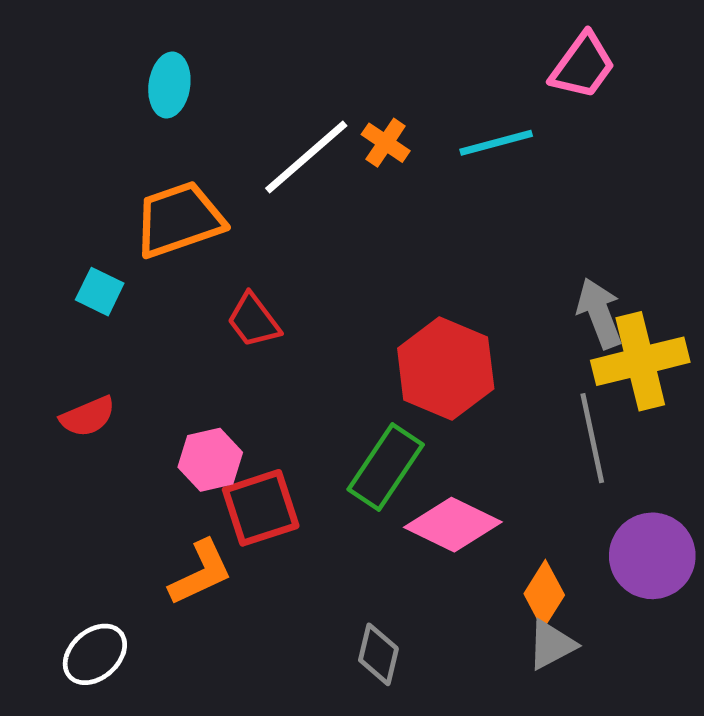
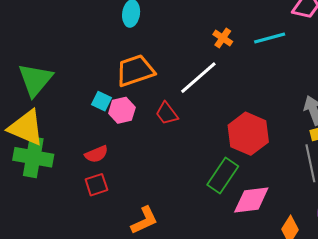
white line: (306, 157) -> (198, 78), moved
pink hexagon: (210, 460) -> (122, 110), moved
red square: (261, 508) -> (96, 185), moved, size x0.7
pink diamond: (453, 525) -> (251, 200), turned -33

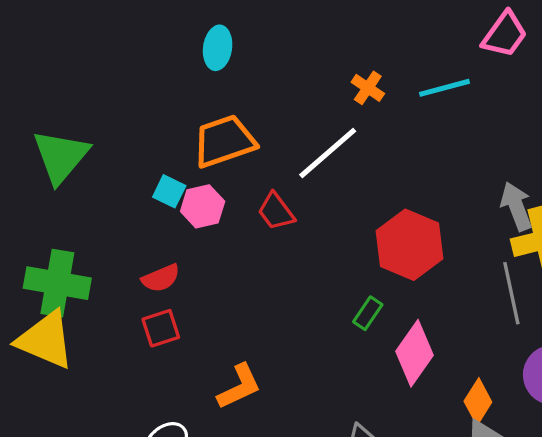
yellow triangle: (26, 128) -> (46, 340), moved
green rectangle: (223, 176) -> (368, 313), size x0.6
pink diamond: (251, 200) -> (415, 353), turned -48

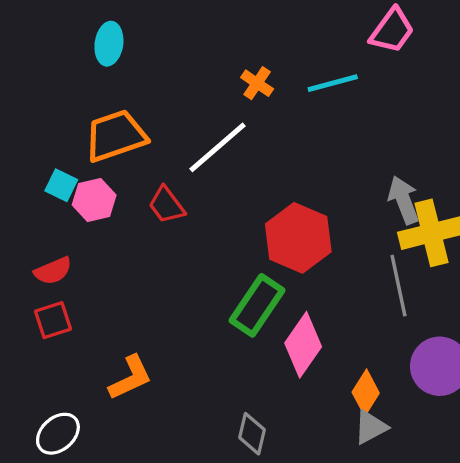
green rectangle: (368, 313) -> (257, 305), size x1.8

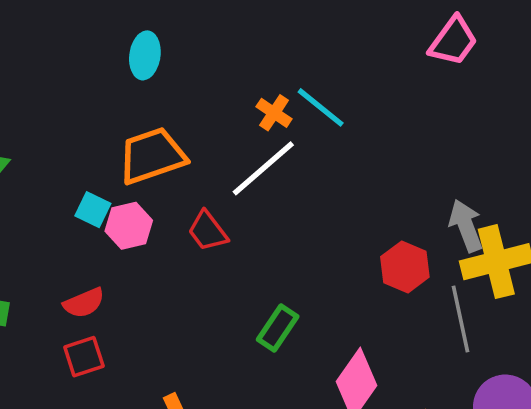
orange cross: (257, 83) -> (274, 113), moved
cyan line: (333, 83) -> (321, 107), moved, turned 54
red hexagon: (298, 238) -> (405, 267), moved, size x0.7
green rectangle: (257, 305) -> (278, 328), moved, size x0.7

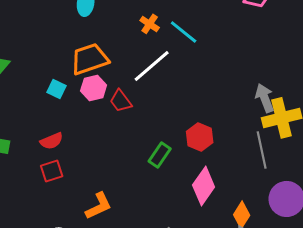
orange cross: (274, 113) -> (150, 24), moved
pink hexagon: (129, 226) -> (94, 88), moved
red hexagon: (405, 267) -> (200, 137), moved

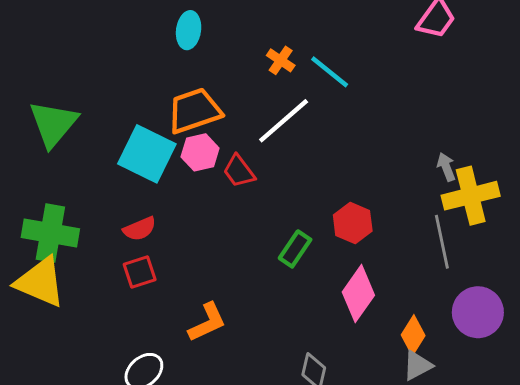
cyan square: (57, 89) -> (147, 154), size x2.0
gray arrow: (265, 98) -> (446, 167), size x0.7

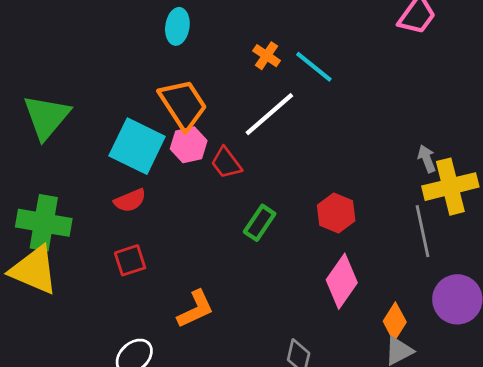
orange trapezoid: (194, 111) -> (183, 104), turned 76
red semicircle: (140, 229) -> (130, 200), moved
green rectangle: (295, 249) -> (260, 223), moved

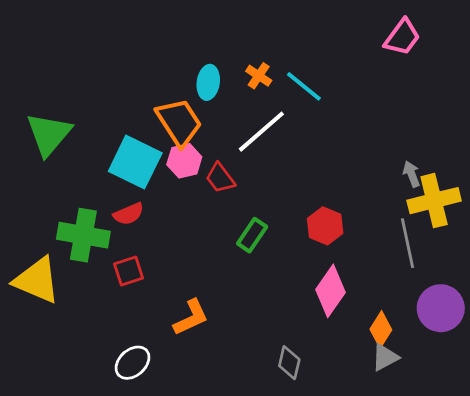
cyan ellipse: (177, 26) -> (208, 82), moved
green cross: (44, 223) -> (83, 235), moved

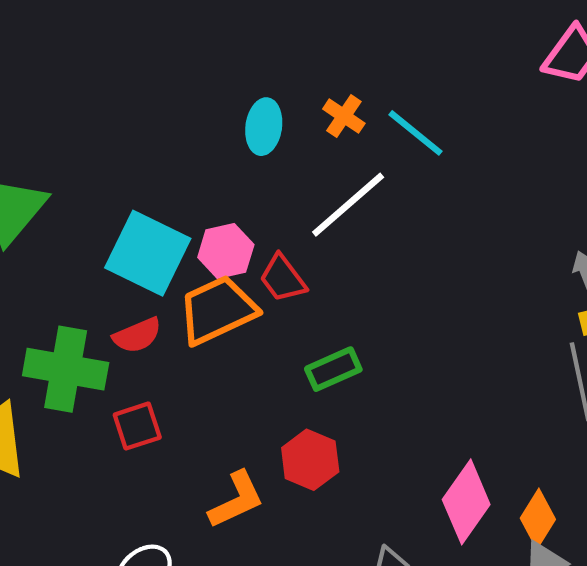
orange trapezoid: (179, 122) -> (217, 310), moved, turned -82
red hexagon: (325, 226) -> (310, 460), moved
green rectangle: (252, 235) -> (333, 369), turned 32
pink diamond: (330, 291) -> (466, 502), moved

